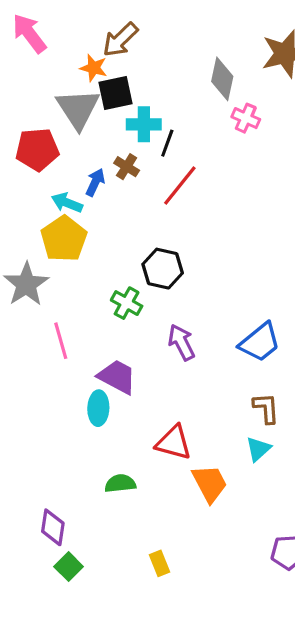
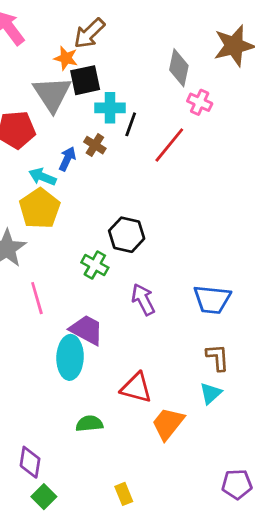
red line: (180, 185) -> (169, 145), moved
blue trapezoid: (260, 342) -> (212, 299), turned 45
cyan ellipse: (98, 408) -> (70, 357), size x1.4
orange trapezoid: (210, 483) -> (168, 424), turned -114

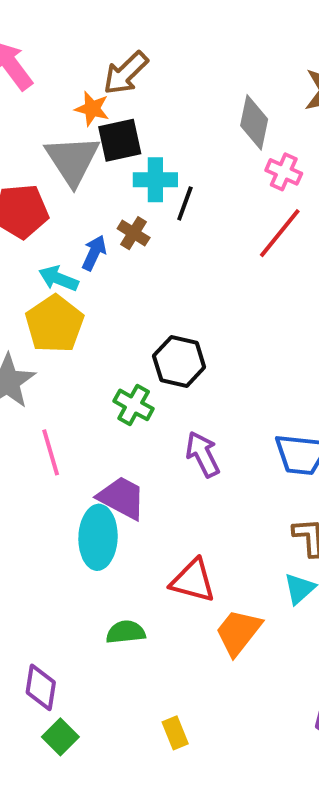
red line: (169, 145) -> (280, 233), moved

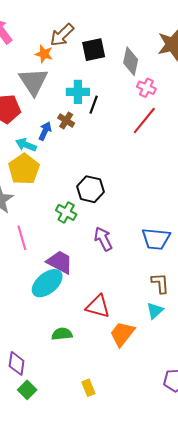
black square: (120, 140) -> (94, 50), moved
cyan ellipse: (98, 537) -> (47, 283), turned 48

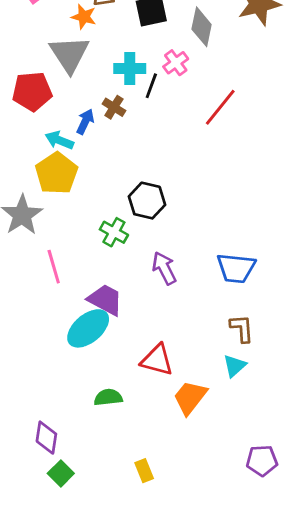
pink cross: (146, 88) -> (176, 63), moved, turned 30

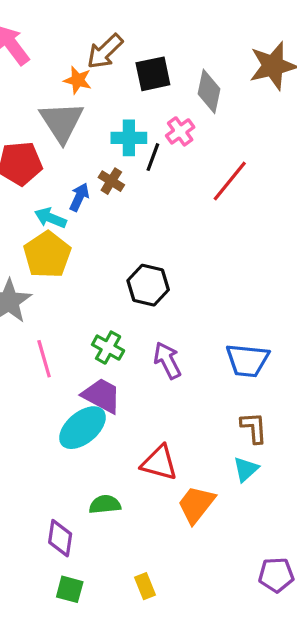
green cross: (114, 232) -> (108, 348), moved
purple diamond: (46, 438) -> (60, 538), moved
green square: (61, 473) -> (70, 589), moved, turned -30

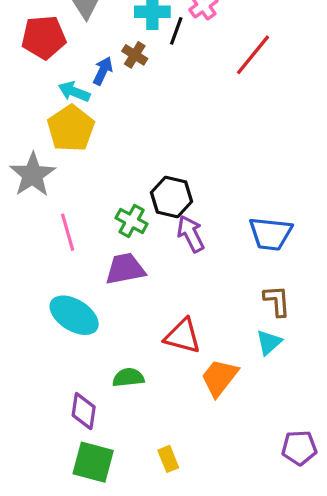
black hexagon: (148, 285) -> (171, 197), moved
purple trapezoid: (102, 396) -> (125, 269), turned -39
cyan ellipse: (82, 428) -> (74, 315), moved, turned 72
green square: (70, 589) -> (93, 462), size x1.5

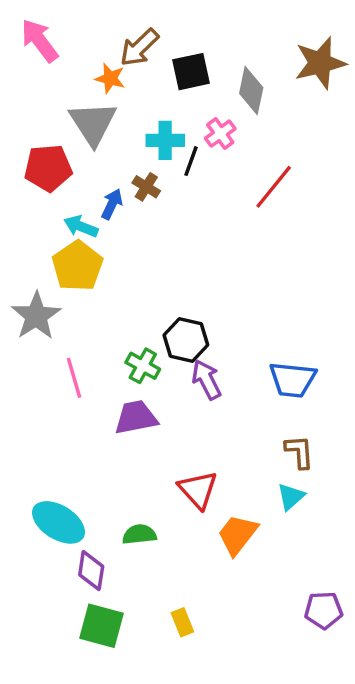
cyan ellipse: (74, 315) -> (59, 522), moved
red triangle: (183, 336) -> (198, 490), turned 33

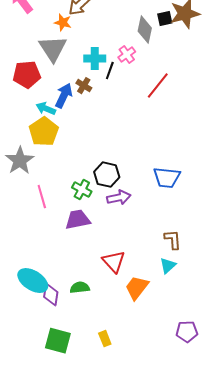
black square: (191, 72) -> (165, 19), moved, size x0.7
blue arrow: (112, 204) -> (64, 96), size x1.4
purple arrow: (206, 380) -> (119, 198), turned 105
blue trapezoid: (293, 380) -> (167, 178), moved
purple diamond: (91, 571) -> (51, 295), moved

